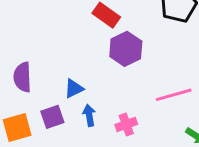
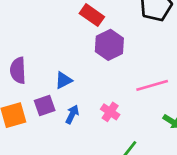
blue arrow: (89, 115) -> (72, 114), moved, turned 36
pink cross: (126, 124) -> (110, 112), turned -36

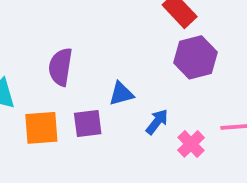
pink cross: (110, 112) -> (191, 144), moved
blue arrow: (72, 114) -> (157, 122), moved

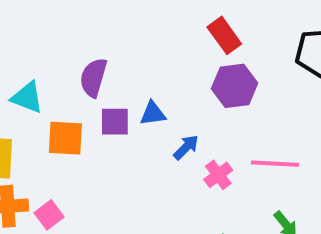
purple square: (88, 124) -> (115, 122), moved

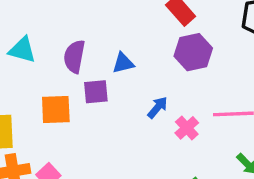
cyan triangle: (27, 97) -> (22, 50), moved
blue triangle: (153, 113) -> (123, 63), moved

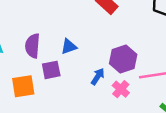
purple hexagon: (193, 52) -> (123, 59), moved

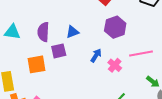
purple hexagon: (123, 59) -> (115, 27), moved

